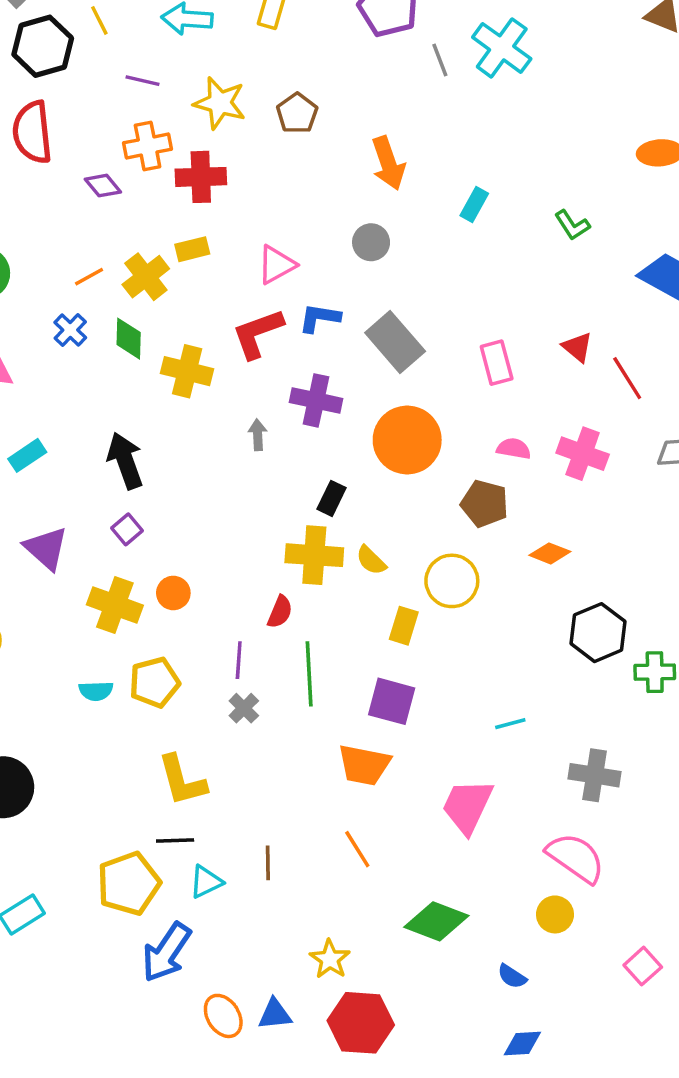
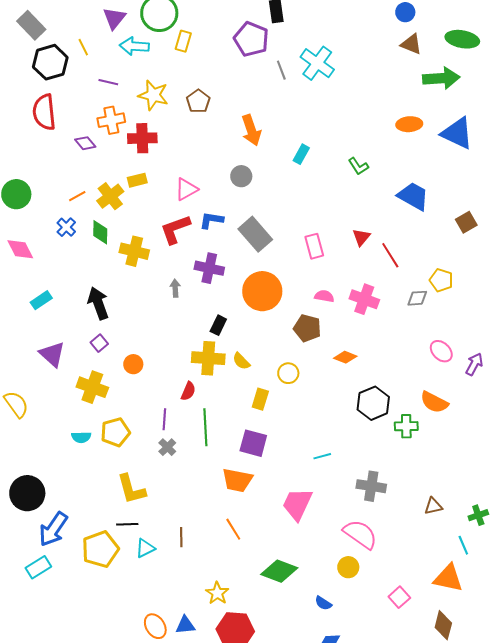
red triangle: (577, 347) -> (361, 237), turned 30
yellow circle: (452, 581) -> (288, 373), size x0.7
orange circle: (173, 593) -> (133, 364), moved
blue arrow: (166, 952) -> (53, 529), moved

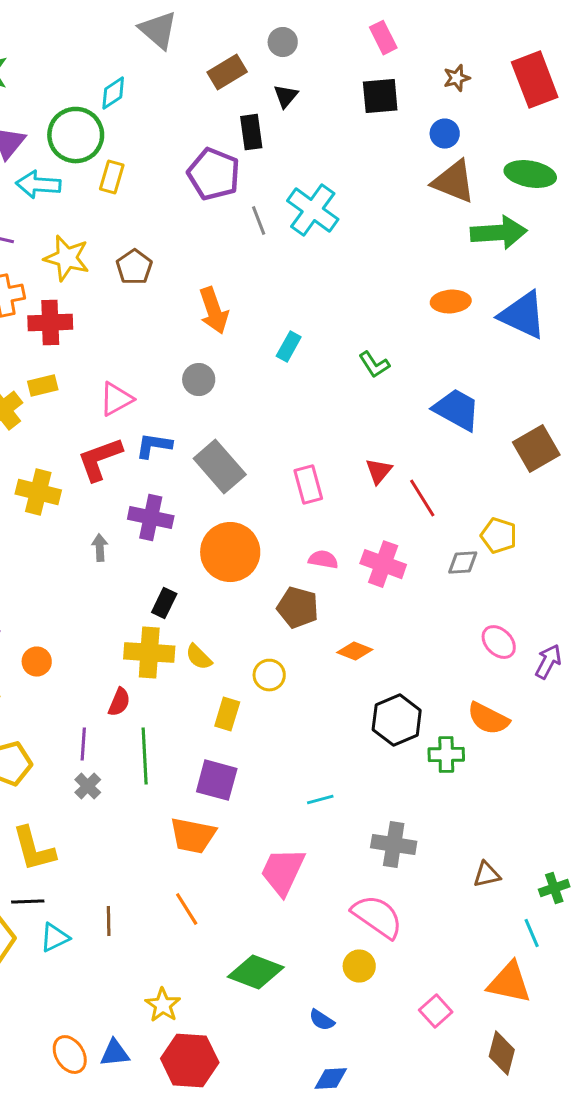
brown triangle: (411, 44) -> (454, 182), size x1.4
brown square: (466, 222) -> (536, 449), size x1.4

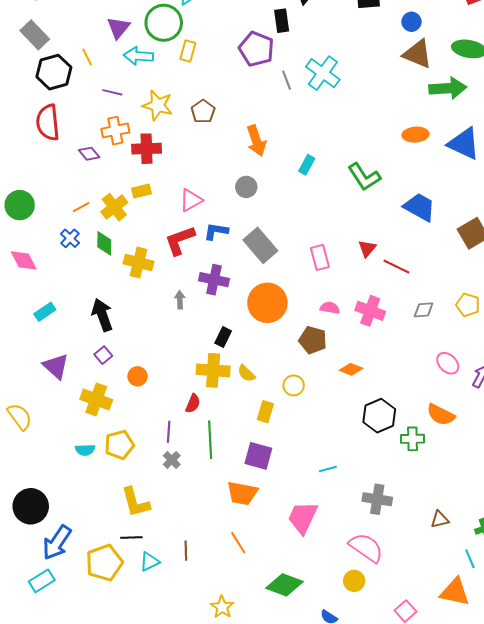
green L-shape: (374, 365) -> (364, 177), size x1.6
red line: (422, 498) -> (396, 267), turned -32
yellow pentagon: (499, 536) -> (468, 305), moved

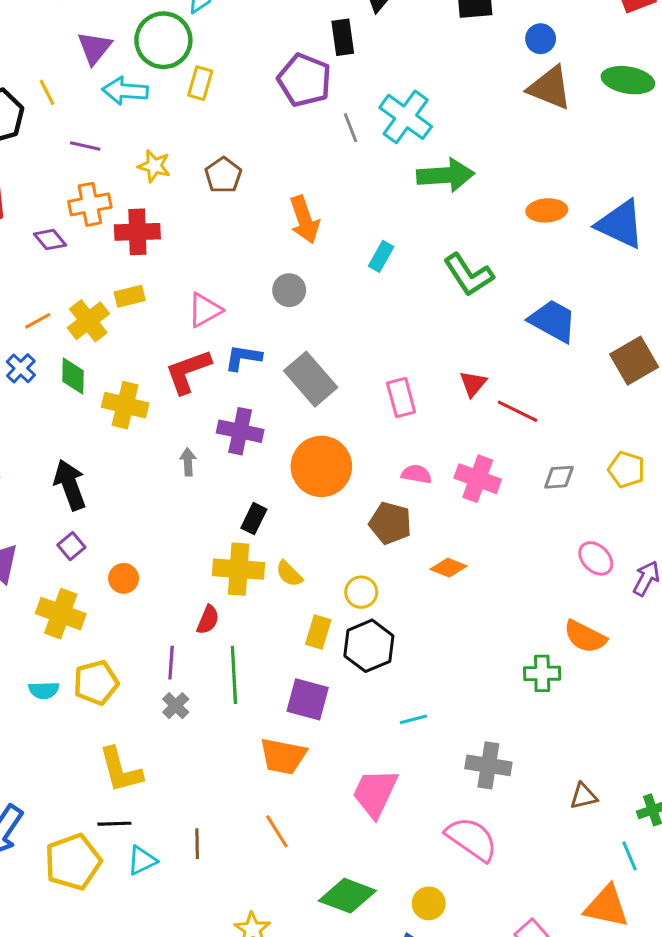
green arrow: (448, 88) -> (446, 175), moved
yellow star: (158, 105) -> (154, 166), size x0.7
black hexagon: (379, 416) -> (369, 646), moved
yellow circle: (354, 581) -> (429, 903), moved

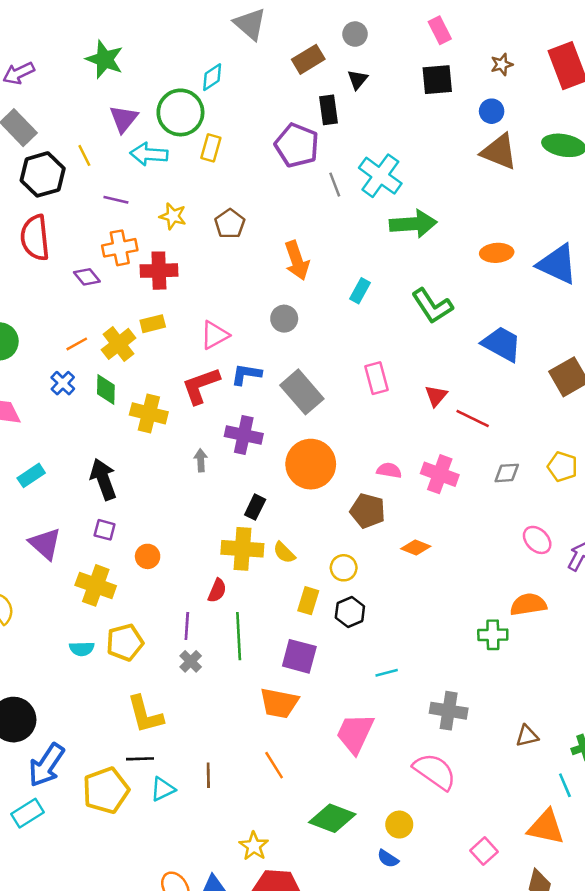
pink rectangle: (401, 397) -> (377, 378), moved
purple square: (71, 546) -> (105, 530), turned -35
orange semicircle: (585, 637) -> (528, 604), turned 144
black hexagon: (369, 646) -> (350, 612), size x0.7

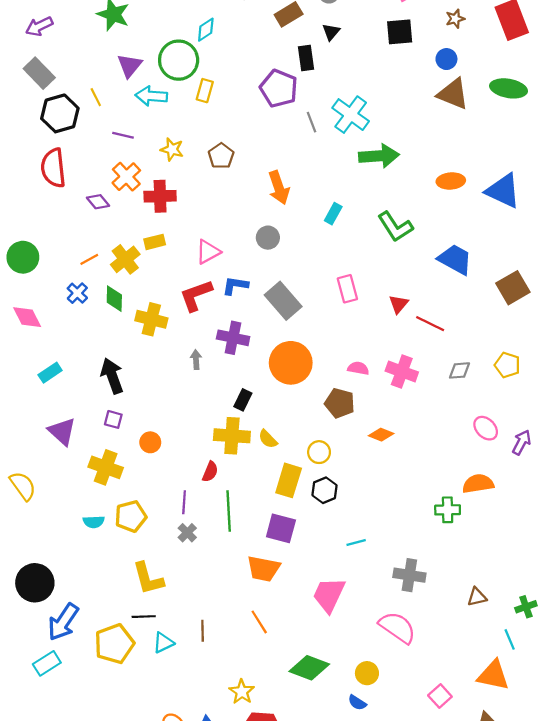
orange cross: (120, 248) -> (126, 177), turned -32
yellow rectangle: (308, 601) -> (289, 480), size x1.4

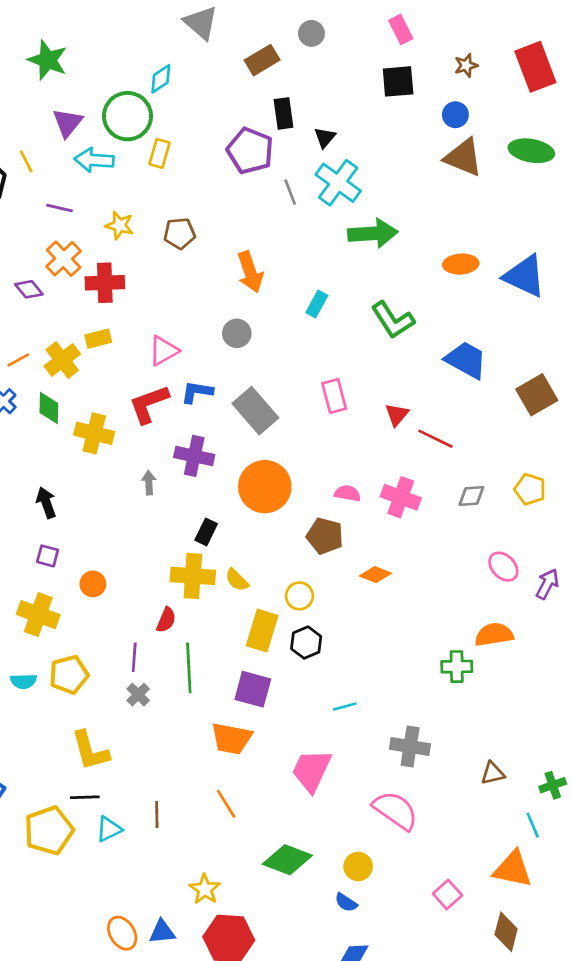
black triangle: (331, 32) -> (325, 137), moved
brown pentagon: (221, 156) -> (179, 233), turned 30
black arrow: (112, 376) -> (46, 503), size x0.7

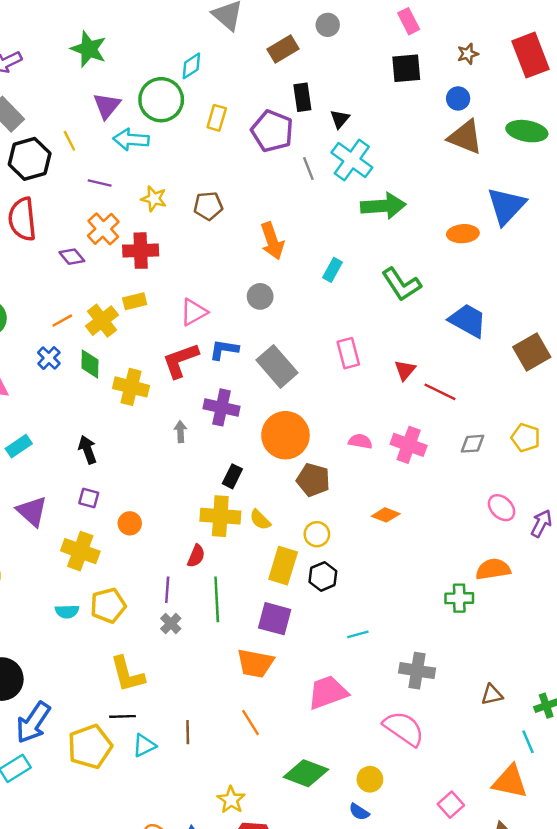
yellow rectangle: (159, 153) -> (217, 118), moved
blue triangle: (525, 276) -> (506, 206), moved, turned 48
brown pentagon: (325, 536) -> (313, 480), moved
pink trapezoid: (311, 771) -> (328, 692), turned 45

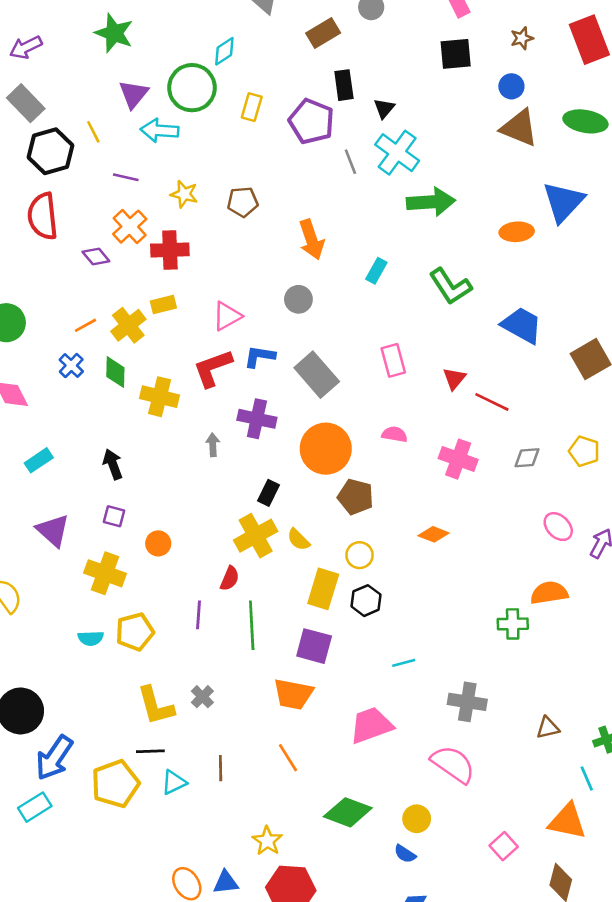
pink semicircle: (360, 441) -> (395, 434), moved
yellow cross: (220, 516) -> (256, 536), turned -33
gray cross: (171, 624) -> (202, 697), moved

